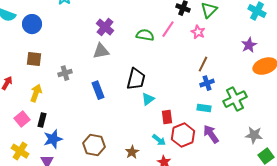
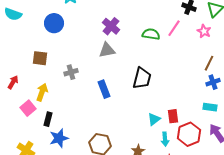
blue circle: (32, 24) -> (54, 23), moved
cyan triangle: (148, 99) -> (154, 119), moved
pink square: (22, 119) -> (28, 108), moved
cyan arrow: (159, 140) -> (165, 139), turned 48

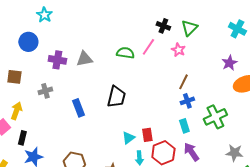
purple cross: (111, 26) -> (57, 60), moved, turned -30
gray triangle: (107, 50) -> (84, 59), moved
cyan rectangle: (210, 107) -> (184, 126), turned 64

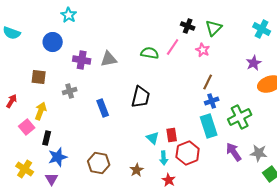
cyan rectangle: (184, 126) -> (209, 126), size x1.6
cyan triangle: (128, 138) -> (153, 138), turned -40
purple arrow: (191, 152) -> (234, 152), moved

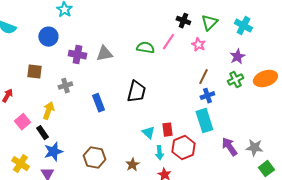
cyan cross: (262, 29) -> (243, 26), moved
purple star: (254, 63) -> (237, 57), moved
yellow arrow: (41, 111) -> (48, 111), moved
green cross: (240, 117) -> (235, 80), moved, size x0.7
black rectangle: (47, 138) -> (42, 133), turned -48

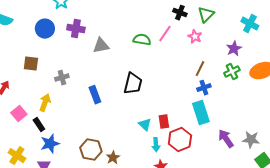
cyan cross: (243, 26) -> (250, 24), moved
purple cross: (77, 55) -> (76, 29), moved
brown star: (132, 165) -> (113, 158), moved

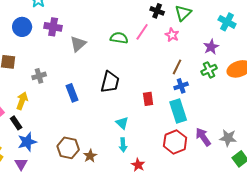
gray triangle: (101, 46) -> (78, 44), turned -30
red rectangle: (164, 122) -> (148, 99), moved
red hexagon: (180, 140) -> (175, 142), moved
cyan arrow: (156, 145) -> (123, 145), moved

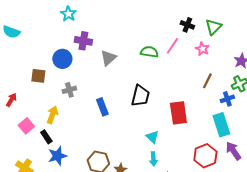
blue circle: (22, 27) -> (62, 59), moved
blue cross: (181, 86) -> (227, 99), moved
red rectangle: (148, 99) -> (178, 113), size x1.6
cyan rectangle: (178, 111) -> (221, 125), moved

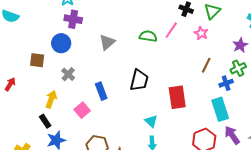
purple cross: (83, 41) -> (73, 19), moved
gray cross: (69, 90) -> (68, 74), turned -32
pink square: (26, 126) -> (82, 110), moved

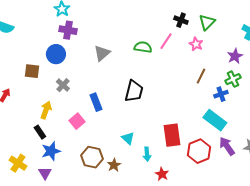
red rectangle: (177, 97) -> (172, 135), moved
cyan rectangle: (220, 109) -> (215, 120), turned -35
cyan triangle: (151, 121) -> (128, 138), moved

